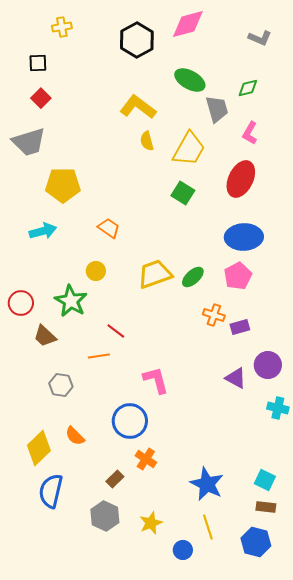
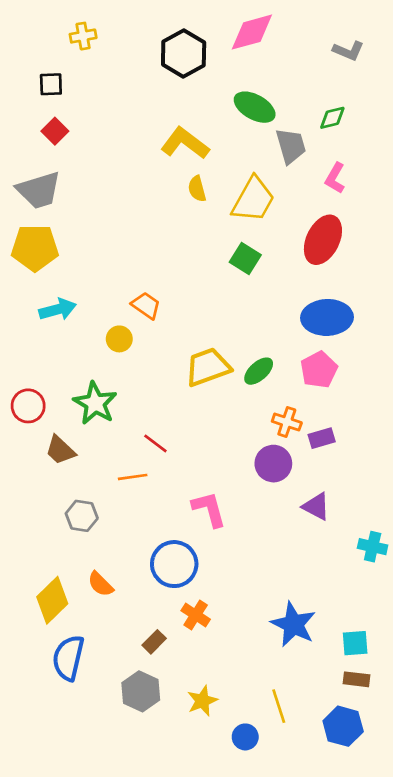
yellow pentagon: (63, 185) -> (35, 248), moved
yellow circle: (96, 271) -> (119, 339), moved
purple circle: (268, 365) -> (273, 464), moved
cyan square: (265, 480) -> (355, 643), turned -30
blue star: (207, 484) -> (293, 624), moved

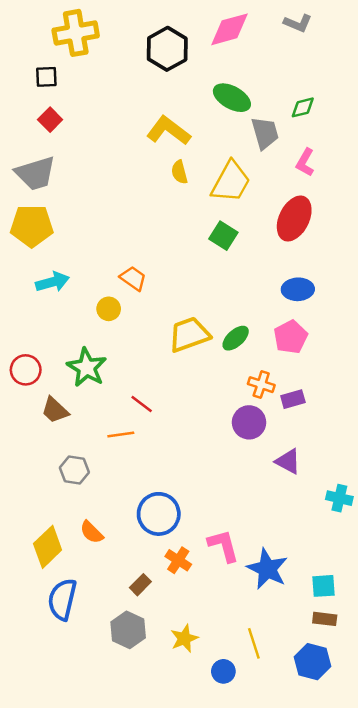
yellow cross: (83, 36) -> (76, 33), size x1.8
gray L-shape: (348, 51) -> (298, 23), moved
blue ellipse: (327, 317) -> (298, 289), size x0.7
pink L-shape: (209, 509) -> (223, 546), moved

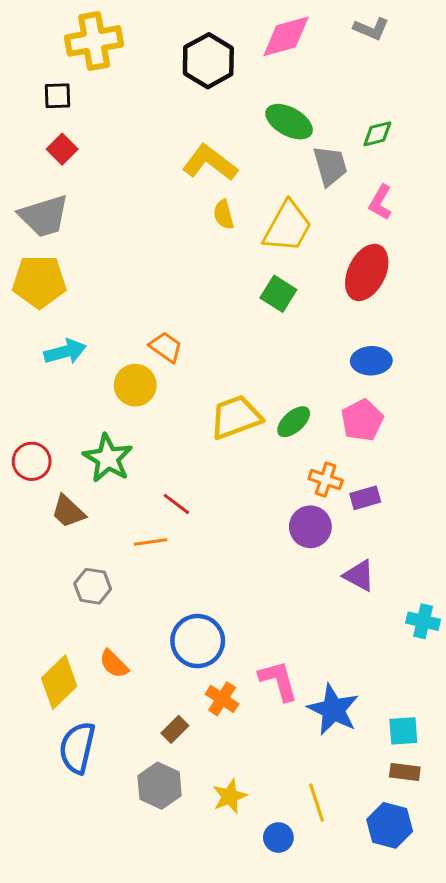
yellow circle: (109, 309) -> (135, 385), size x1.4

